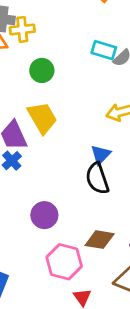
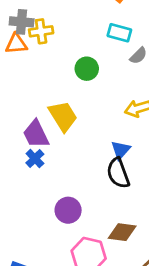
cyan rectangle: (104, 50) -> (119, 33), moved
green circle: (42, 70) -> (87, 69), moved

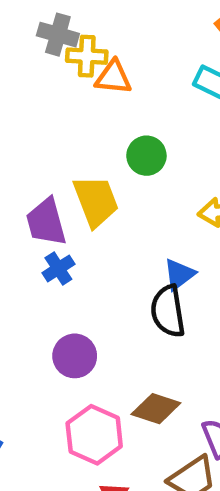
orange triangle: (16, 44) -> (113, 77), moved
green circle: (87, 69) -> (146, 156), moved
blue cross: (35, 159) -> (58, 268), moved

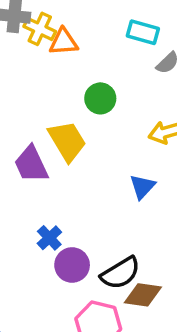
yellow cross: (87, 56) -> (40, 29), turned 32
blue cross: (58, 268) -> (49, 238), moved
black semicircle: (168, 311) -> (120, 273), moved, turned -102

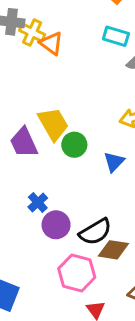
orange triangle: (64, 42) -> (51, 43), turned 40
green circle: (100, 98) -> (74, 145), moved

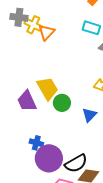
orange triangle: (51, 43) -> (46, 32), turned 36
blue cross: (38, 202) -> (36, 143), turned -32
purple circle: (56, 225) -> (49, 158), size x1.4

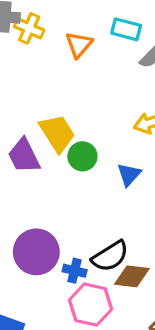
orange triangle: (46, 32) -> (79, 45), moved
blue cross: (36, 143) -> (75, 271), moved
purple circle: (49, 158) -> (36, 252), moved

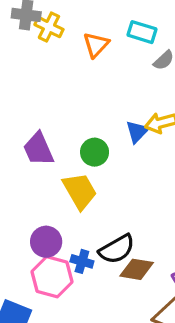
yellow trapezoid: (57, 133) -> (80, 191), moved
blue triangle: (129, 175) -> (137, 132), moved
purple circle: (36, 252) -> (46, 242), size x0.7
pink hexagon: (91, 305) -> (52, 277), moved

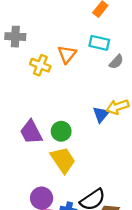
yellow cross: (49, 27) -> (40, 65), moved
green circle: (95, 152) -> (61, 131), moved

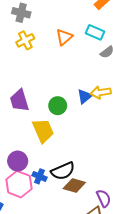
yellow cross: (40, 65) -> (25, 40), moved, turned 30
green circle: (61, 131) -> (58, 106), moved

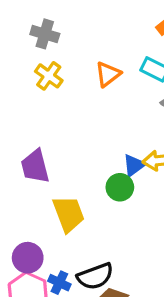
yellow cross: (25, 40) -> (49, 76), turned -30
green circle: (58, 106) -> (120, 187), moved

